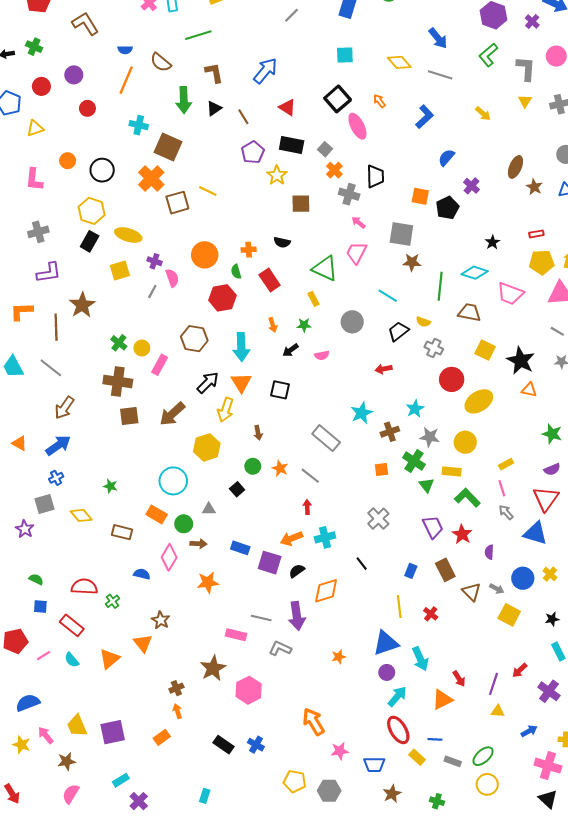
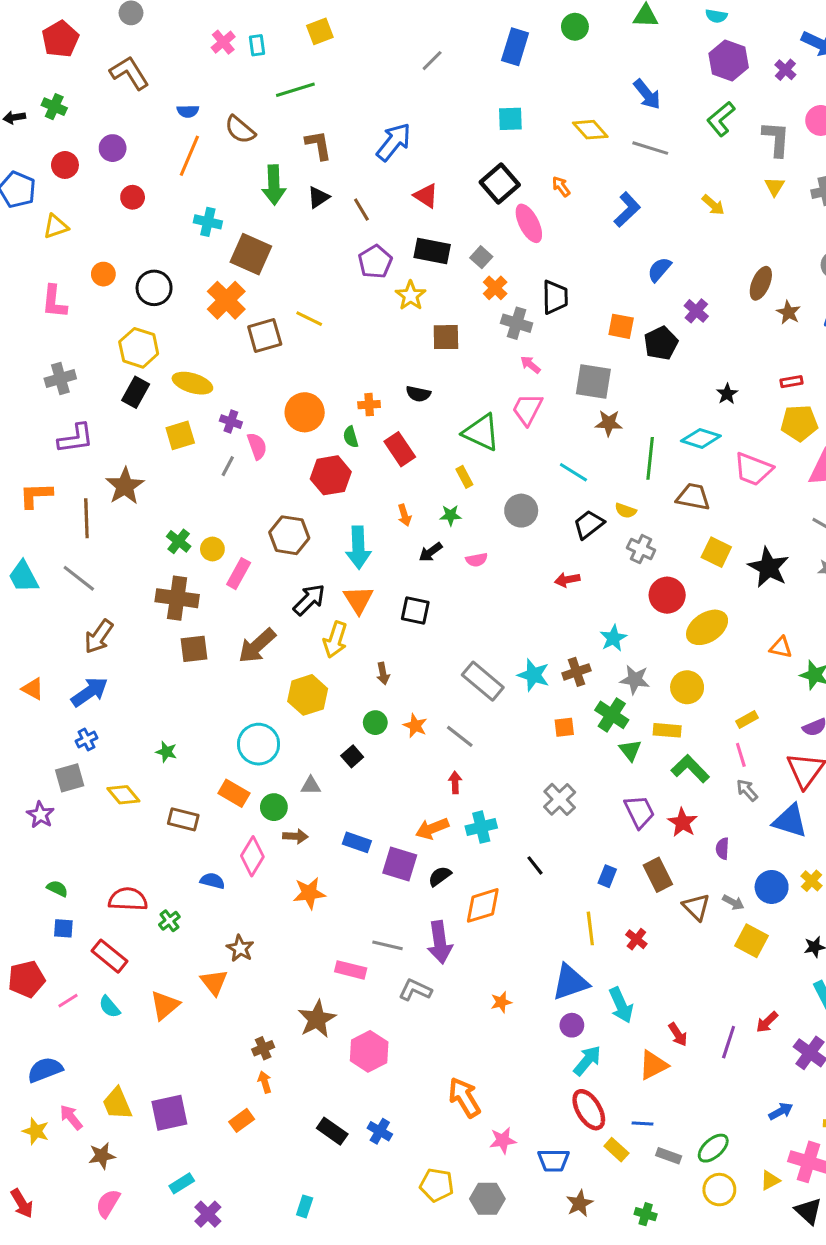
orange triangle: (529, 390) -> (781, 647), moved
cyan star: (362, 413) -> (533, 675), moved, turned -30
yellow triangle: (498, 711) -> (770, 1180), moved, turned -32

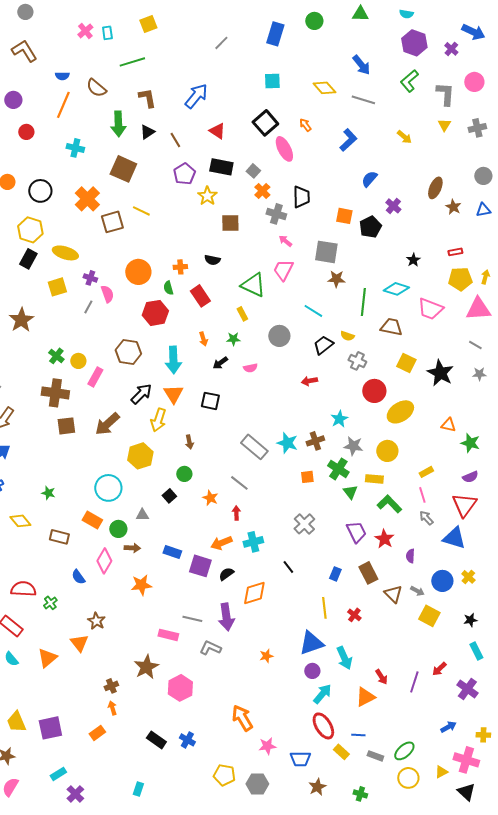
brown square: (251, 254) -> (123, 169), moved
orange star: (415, 726) -> (210, 498), moved
blue semicircle: (212, 881) -> (78, 577), turned -140

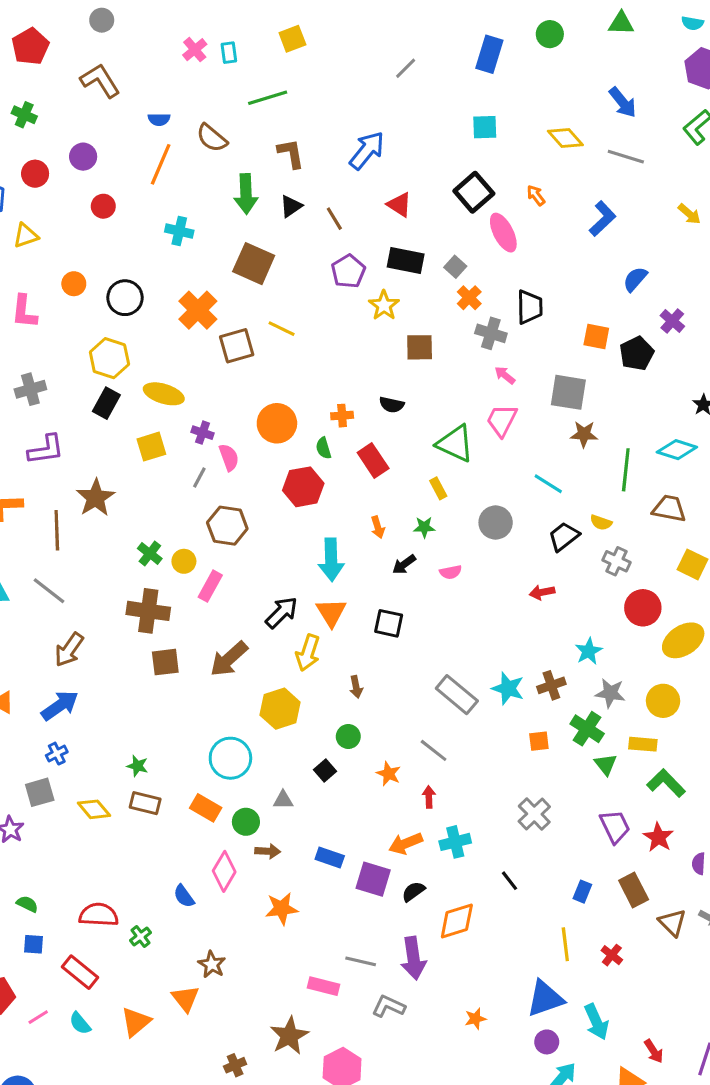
brown hexagon: (128, 352) -> (227, 526), moved
brown rectangle: (59, 537) -> (145, 803), moved

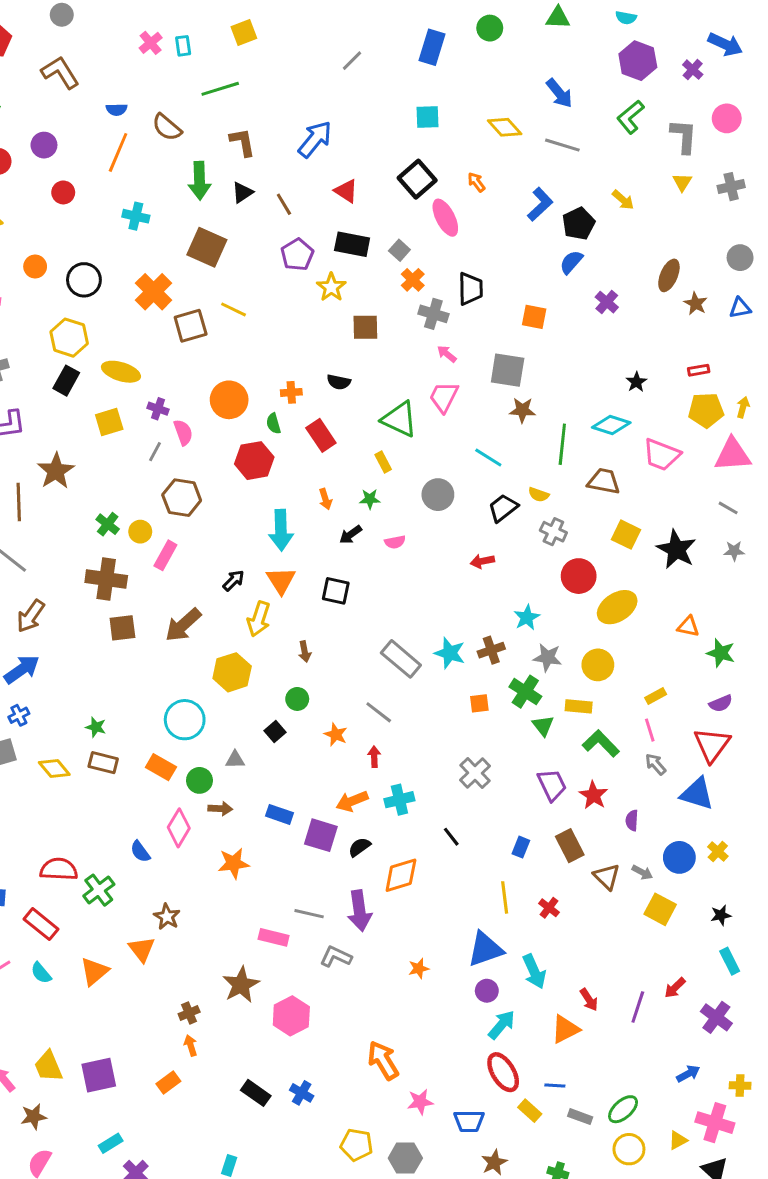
black pentagon: (637, 354) -> (579, 224), moved
black arrow: (282, 612) -> (234, 580), size x0.7
green cross: (140, 936) -> (99, 890), size x1.5

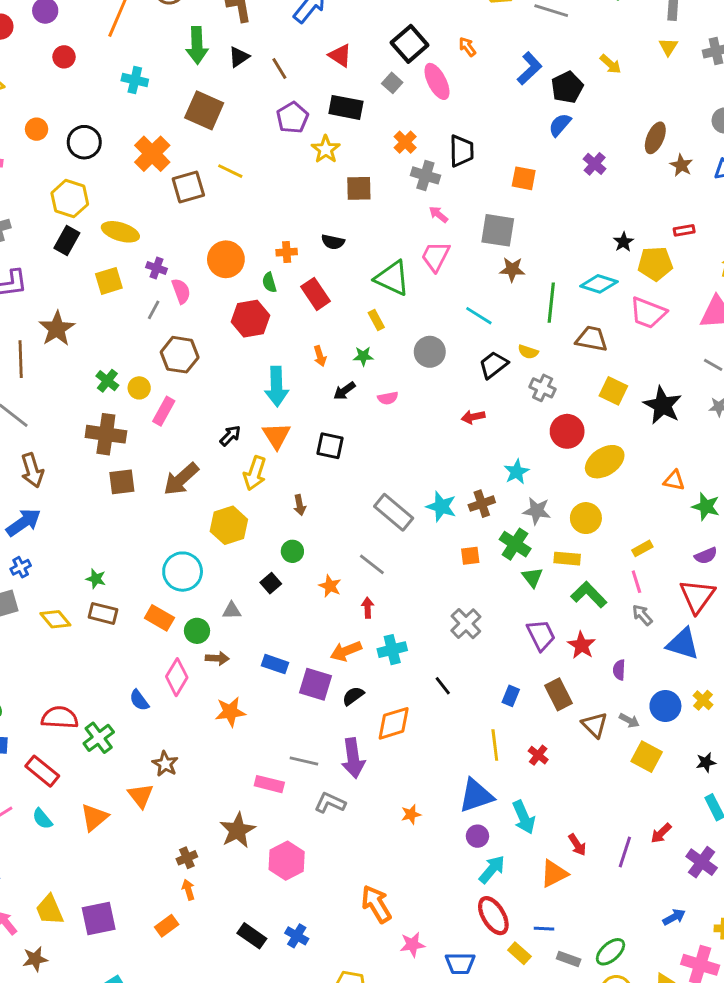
gray square: (399, 250) -> (392, 83), moved
yellow pentagon: (706, 410) -> (655, 264), moved
brown arrow: (31, 616) -> (32, 470), turned -52

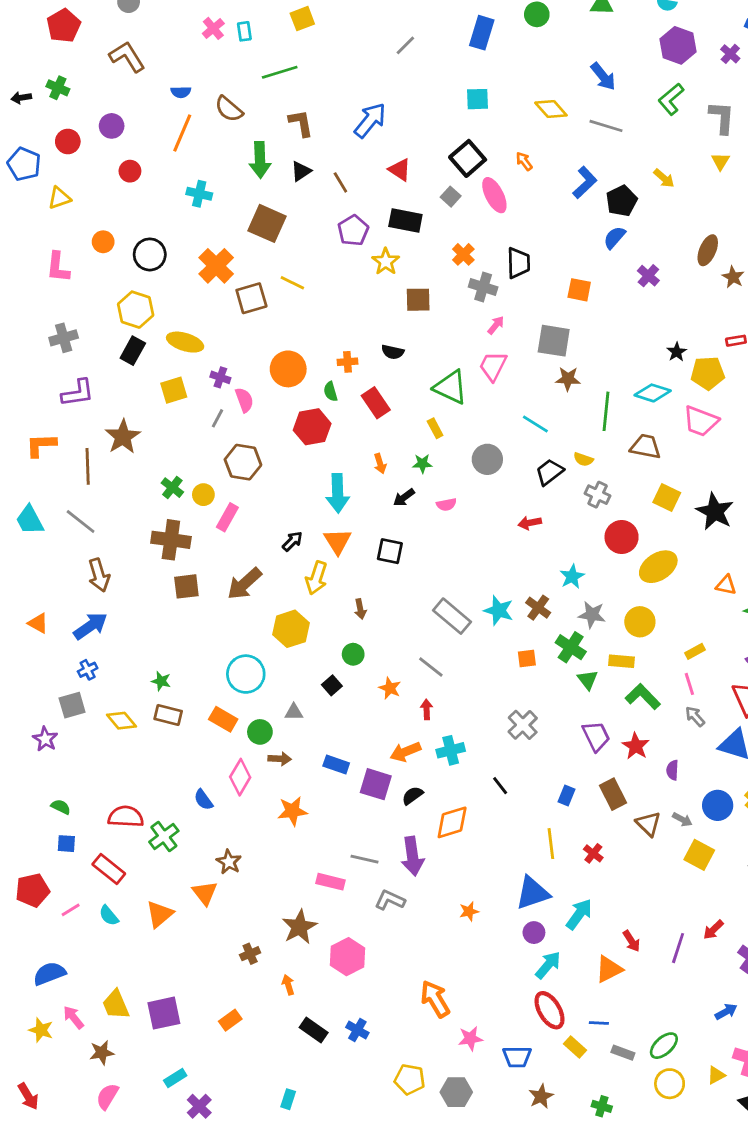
pink arrow: (438, 214) -> (496, 325), turned 90
brown cross: (482, 504) -> (538, 608), turned -35
cyan arrow: (524, 817) -> (579, 914), turned -120
orange arrow: (188, 890) -> (288, 985), moved

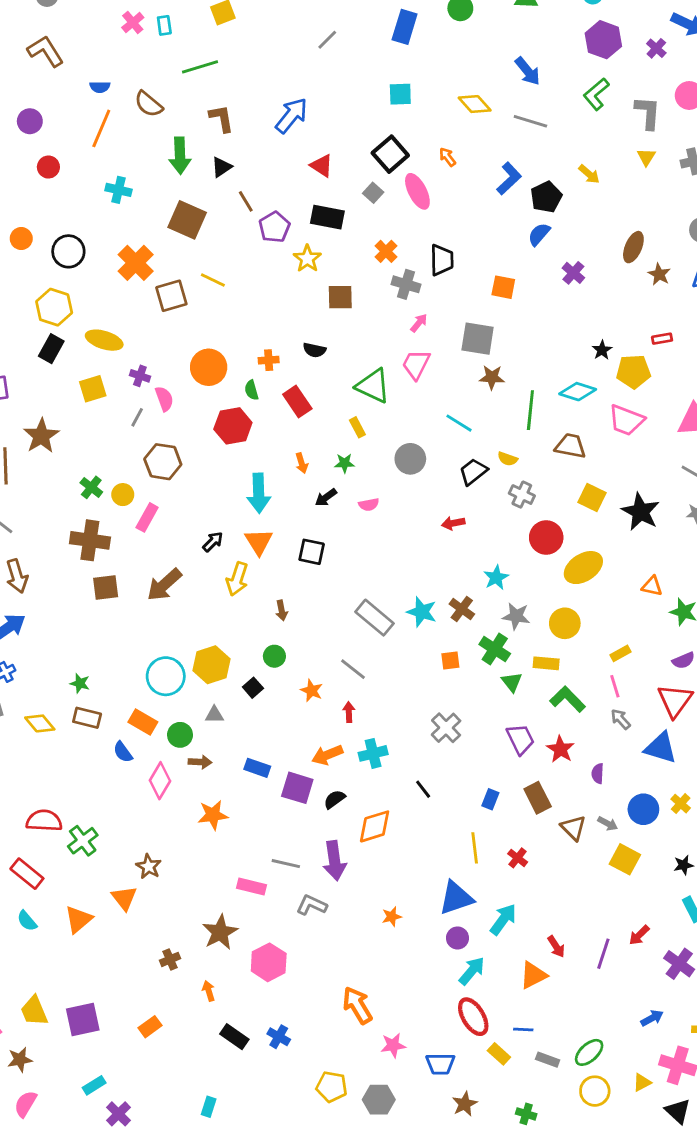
brown line: (340, 182) -> (246, 201), moved
yellow hexagon: (291, 629) -> (211, 665), moved
blue semicircle: (203, 800) -> (123, 752), moved

